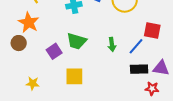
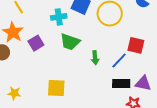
green trapezoid: (77, 41) -> (70, 42), moved
purple square: (54, 51) -> (36, 43), moved

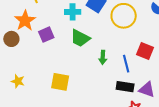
blue line: (119, 61) -> (126, 64), turned -66

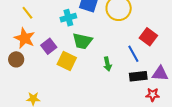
red square: (145, 51) -> (148, 37), turned 30
green arrow: (103, 57) -> (107, 64), moved
yellow square: (60, 82) -> (67, 61), moved, turned 30

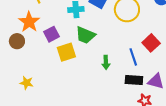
yellow square: (67, 61) -> (66, 52), turned 36

